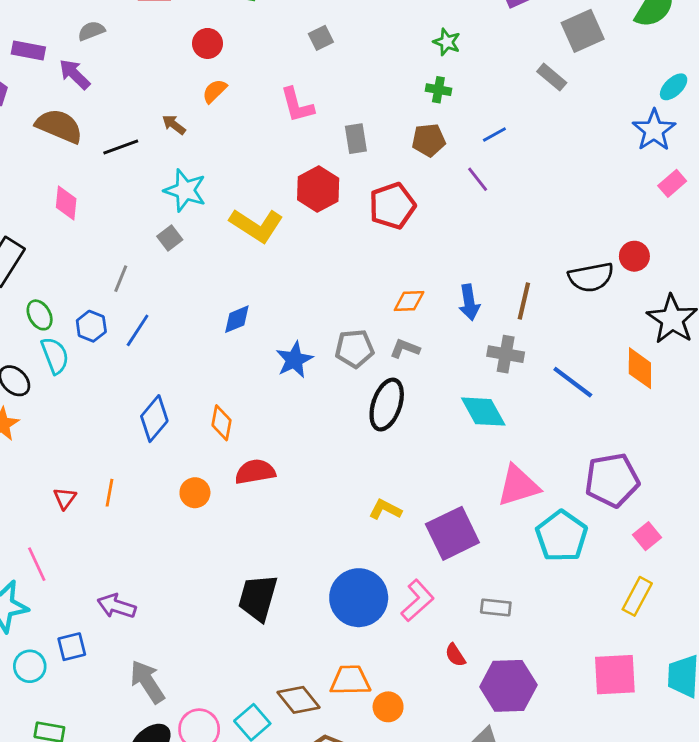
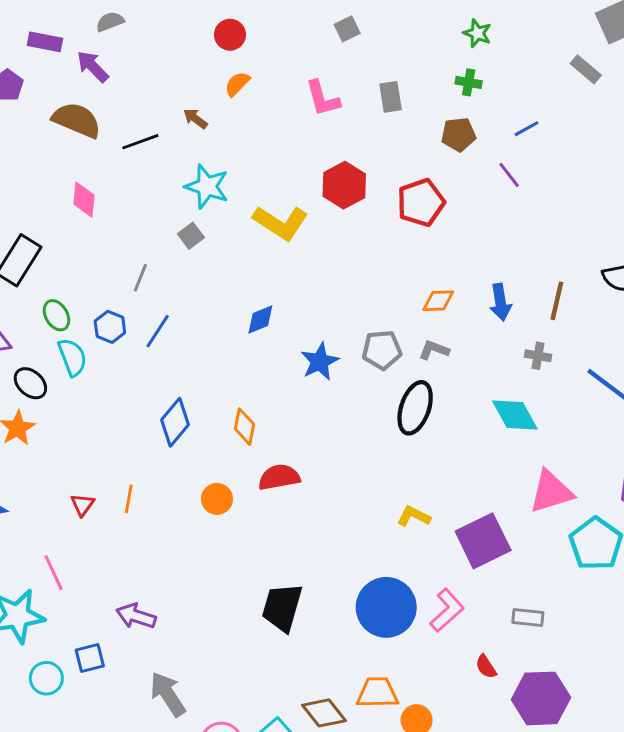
gray rectangle: (356, 139) -> (391, 97), moved
gray cross: (506, 354) -> (538, 356), size x0.7

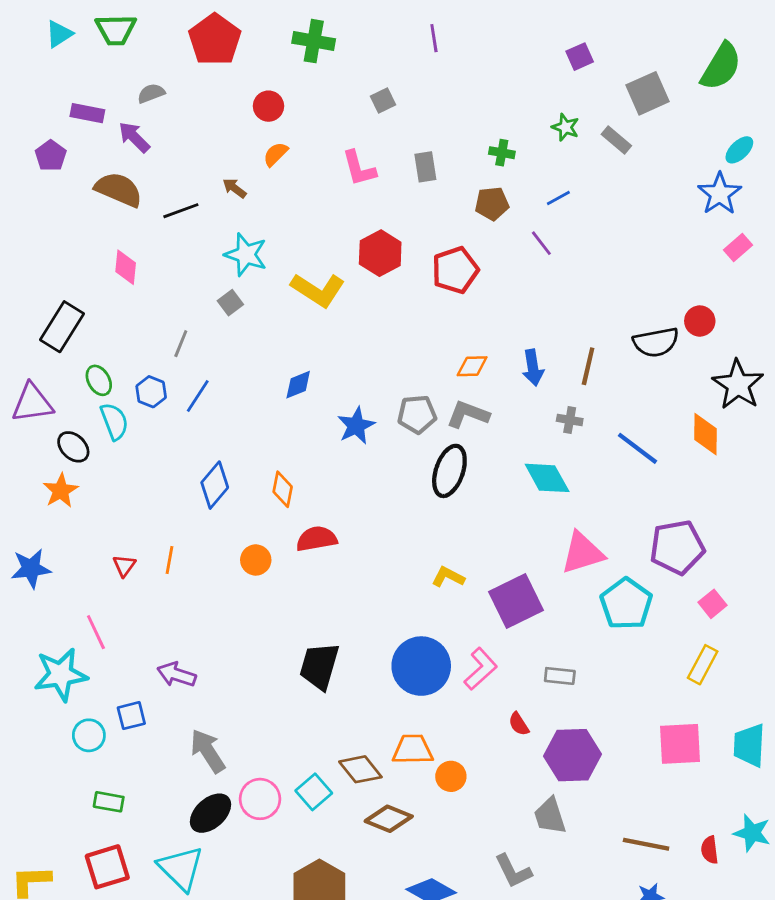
green star: (477, 33) -> (565, 127), moved
gray L-shape: (434, 350) -> (468, 414), size x1.4

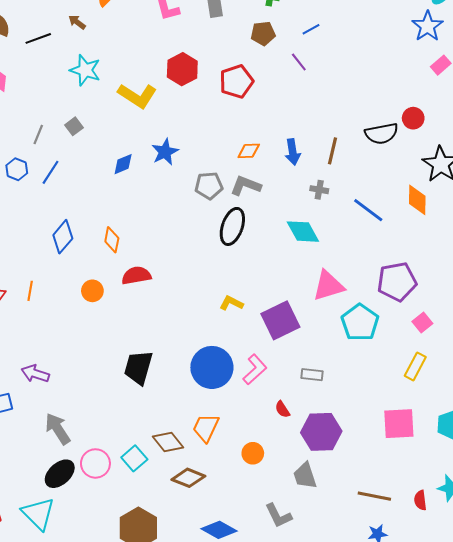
gray square: (230, 303) -> (74, 126), moved
blue star: (356, 426) -> (165, 152), moved
orange trapezoid: (413, 749) -> (206, 428), turned -64
orange circle: (451, 776) -> (253, 453), moved

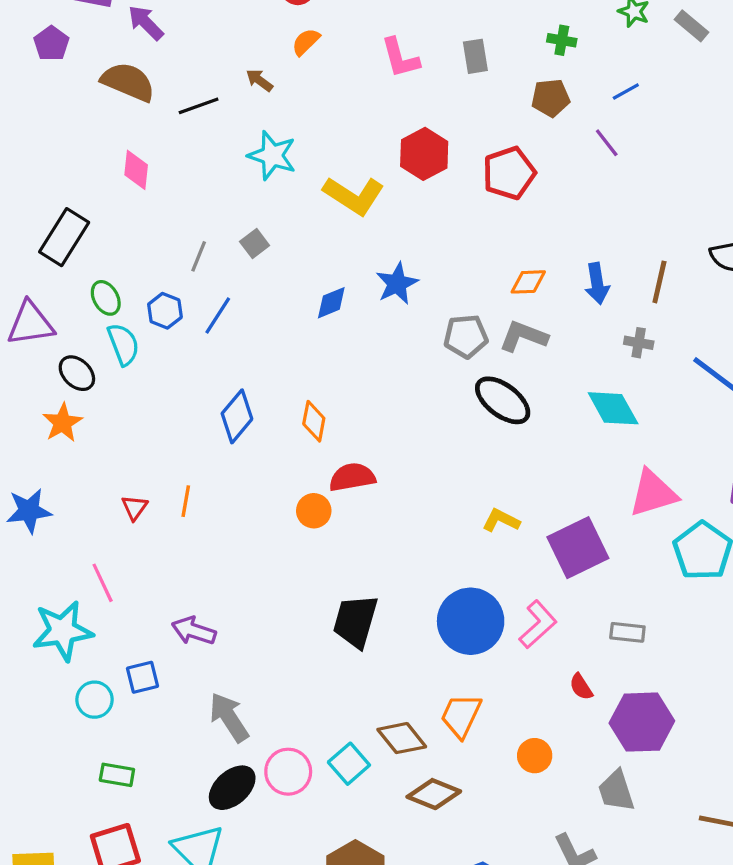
black ellipse: (232, 226) -> (503, 400), turned -72
orange circle: (92, 291) -> (314, 511), moved

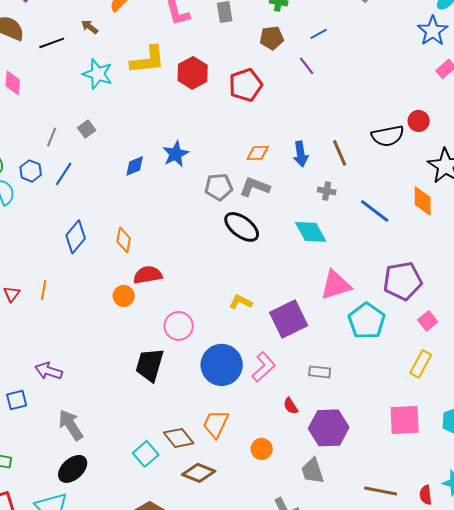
yellow L-shape: (354, 195) -> (148, 60), moved, turned -39
brown line: (659, 282) -> (340, 153), turned -36
pink circle: (288, 772) -> (179, 326), moved

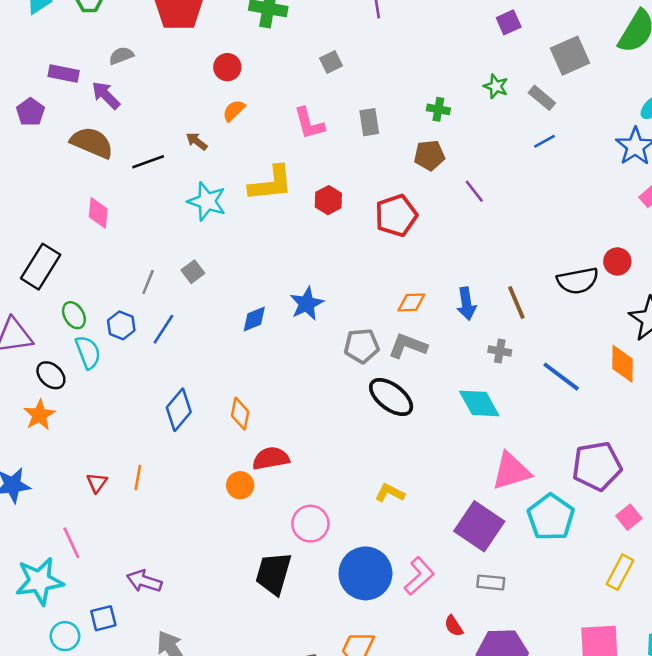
blue line: (319, 34) -> (544, 141), moved
red hexagon: (193, 73) -> (328, 200), size x0.7
purple square: (289, 319) -> (479, 526), moved, turned -30

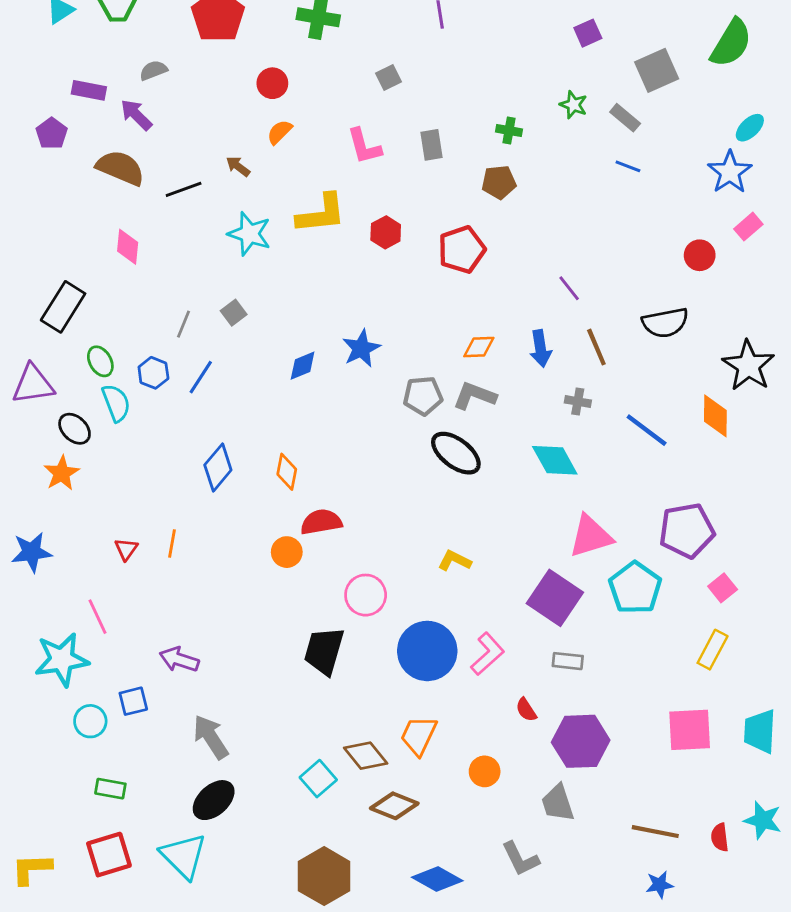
blue line: (544, 141) -> (628, 166), turned 50
purple line: (474, 191) -> (569, 288), moved
red circle: (617, 261) -> (700, 255), moved

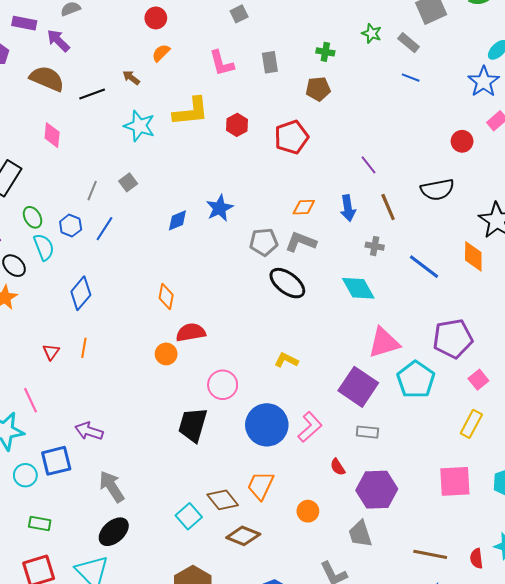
blue diamond: (218, 467) -> (81, 293), moved
blue square: (133, 701) -> (56, 461), size x1.4

